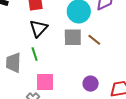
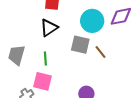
green line: (35, 54) -> (45, 59), moved

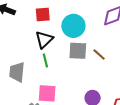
cyan circle: (92, 21) -> (73, 26), moved
green line: (45, 59) -> (45, 60), moved

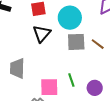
green line: (45, 60) -> (71, 80), moved

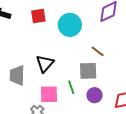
black triangle: (42, 34) -> (45, 64), moved
gray square: (76, 42) -> (88, 71), moved

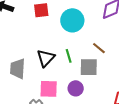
green line: (71, 87) -> (69, 56), moved
purple circle: (95, 95) -> (76, 88), moved

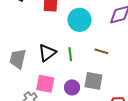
brown line: (99, 48) -> (101, 51), turned -32
gray square: (89, 67) -> (93, 81), moved

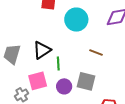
green line: (70, 54) -> (58, 63), moved
pink square: (45, 84) -> (38, 81), turned -30

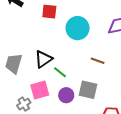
green line: (58, 63) -> (60, 72), turned -48

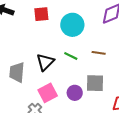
green line: (60, 72) -> (71, 56), moved

